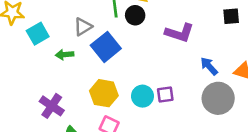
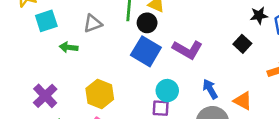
black square: (231, 16) -> (242, 44), turned 36
blue square: (106, 47) -> (146, 51), moved, turned -32
cyan circle: (143, 96) -> (167, 91), moved

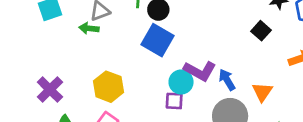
green arrow: (69, 47) -> (89, 28), moved
purple L-shape: (188, 50) -> (200, 71), moved
orange triangle: (243, 101) -> (262, 92), turned 36

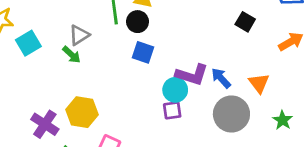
green arrow: (89, 28) -> (72, 55), turned -132
blue square: (158, 40) -> (143, 52), size x0.7
yellow hexagon: (108, 87) -> (82, 112), moved

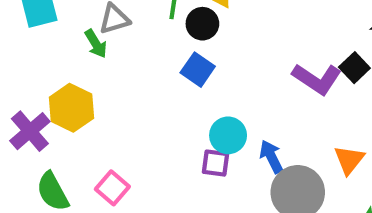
purple L-shape: (192, 75) -> (317, 79), moved
blue arrow: (221, 78) -> (271, 157), moved
yellow hexagon: (82, 112) -> (71, 108), moved

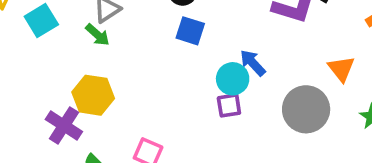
blue arrow: (271, 157) -> (253, 63), moved

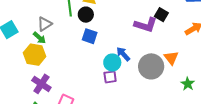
yellow hexagon: (93, 95) -> (35, 55), moved
gray circle: (306, 109) -> (151, 66), moved
purple cross: (64, 126) -> (41, 84), moved

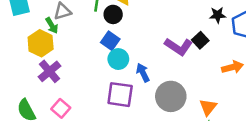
orange triangle: (171, 58) -> (208, 107), moved
cyan circle: (112, 62) -> (118, 59), moved
purple square: (110, 77) -> (120, 95), size x1.6
purple cross: (41, 84) -> (49, 71), moved

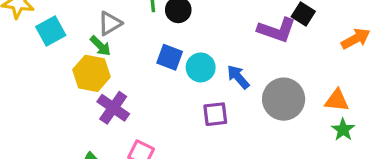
blue square: (110, 41) -> (170, 57), moved
purple square: (120, 95) -> (215, 114), size x0.7
orange triangle: (208, 107) -> (337, 100), turned -48

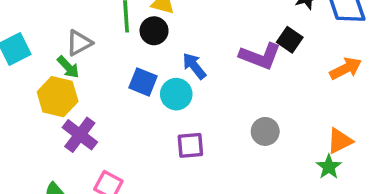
blue arrow: (238, 77) -> (194, 66), moved
gray circle: (284, 99) -> (265, 131), size x0.6
orange triangle: (337, 100) -> (340, 141), moved, turned -35

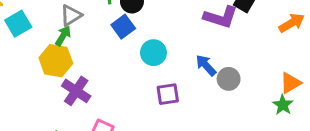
blue arrow: (194, 66) -> (206, 65), moved
green arrow: (68, 67) -> (63, 36), turned -102
blue square: (143, 82) -> (123, 27), moved, turned 35

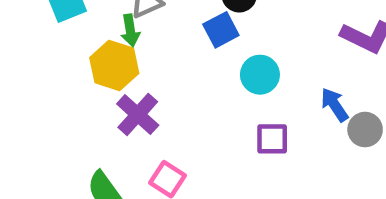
green arrow: (63, 36) -> (130, 30), turned 132

